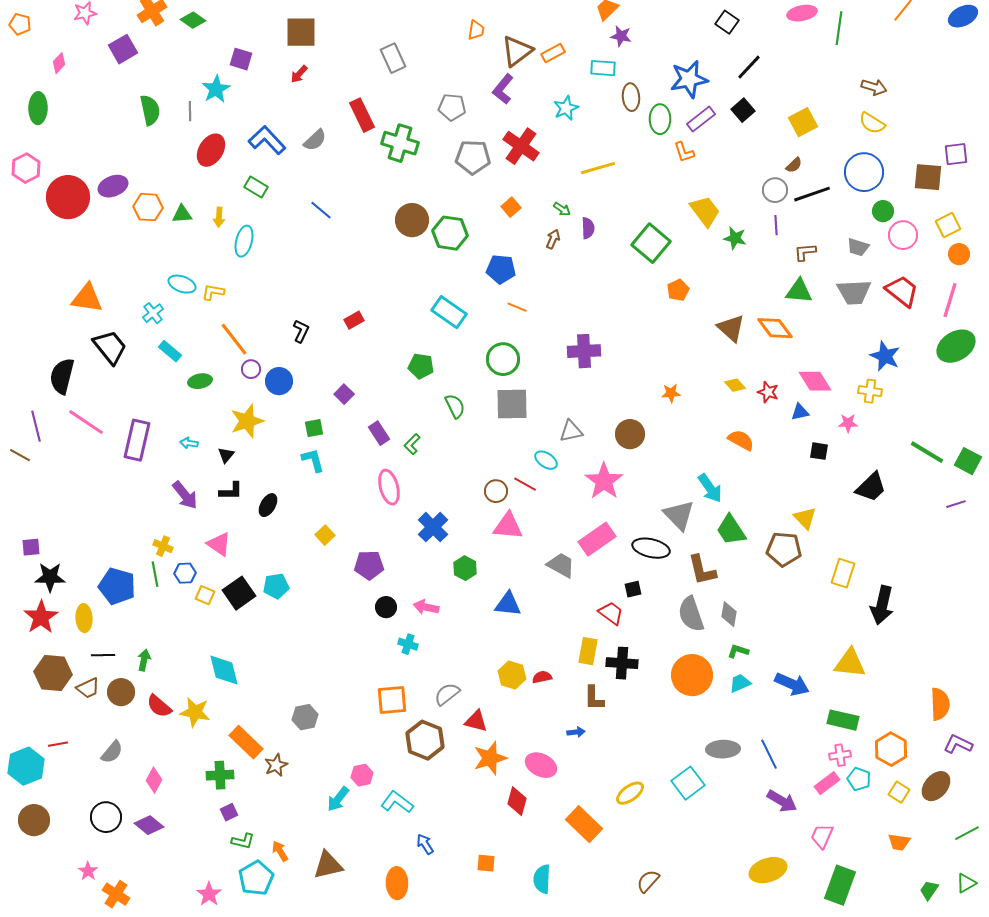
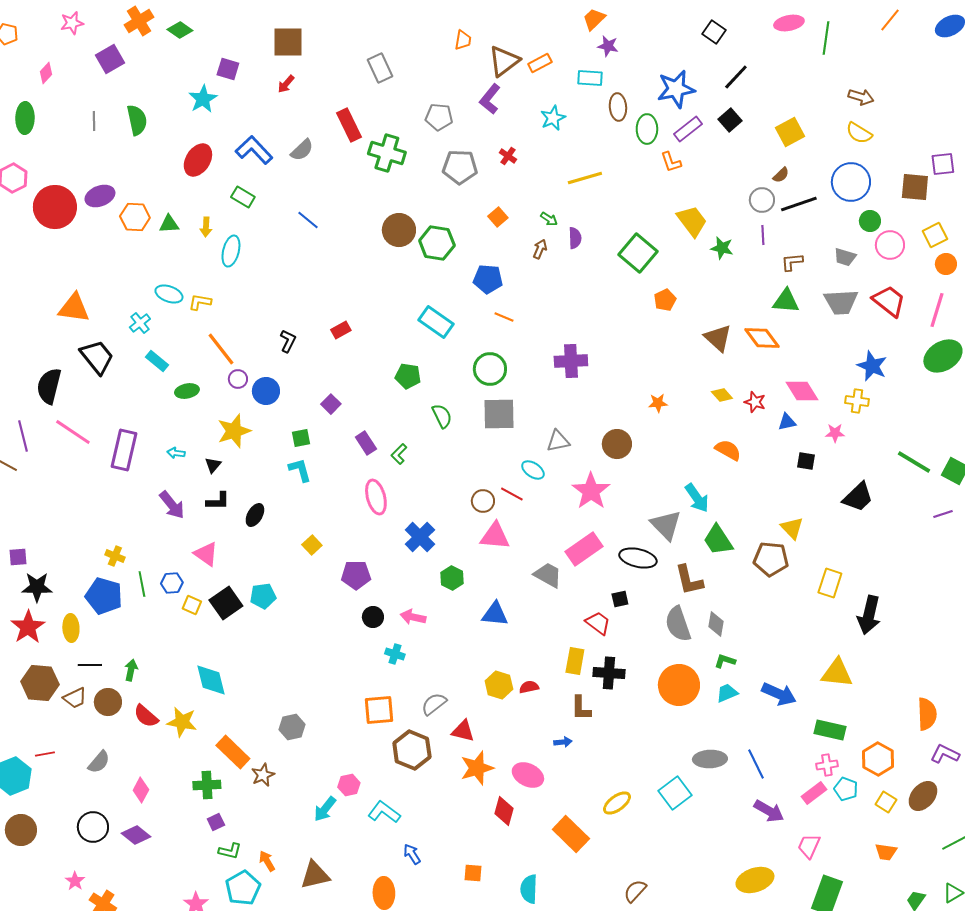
gray line: (190, 111) -> (94, 121), moved
red cross: (521, 146) -> (508, 156), size x0.5
yellow cross: (163, 546) -> (115, 556), moved

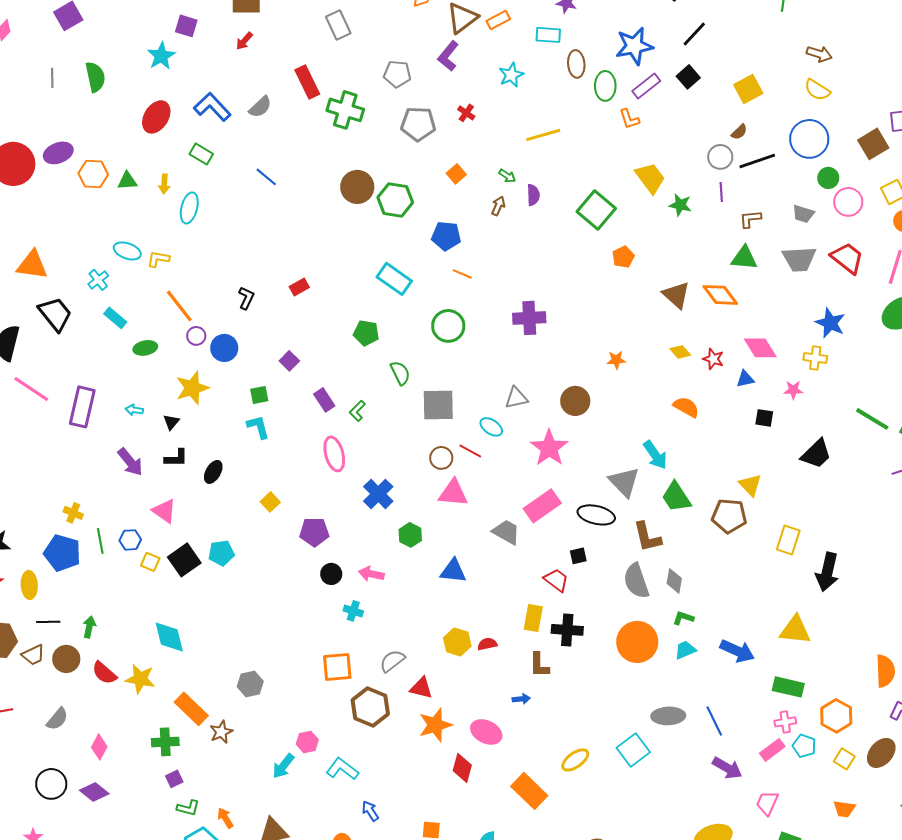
brown square: (915, 187) -> (873, 144), turned -36
gray square: (499, 414) -> (438, 405), moved

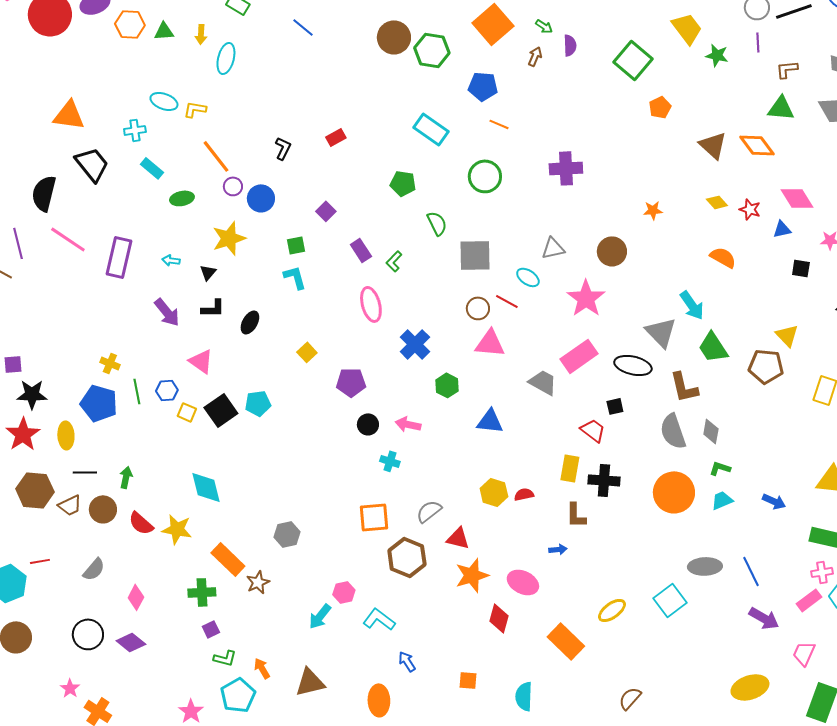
orange square: (456, 174) -> (493, 24), size x2.0
cyan cross: (98, 280) -> (135, 130), turned 30
blue arrow: (737, 651) -> (774, 501), size x0.7

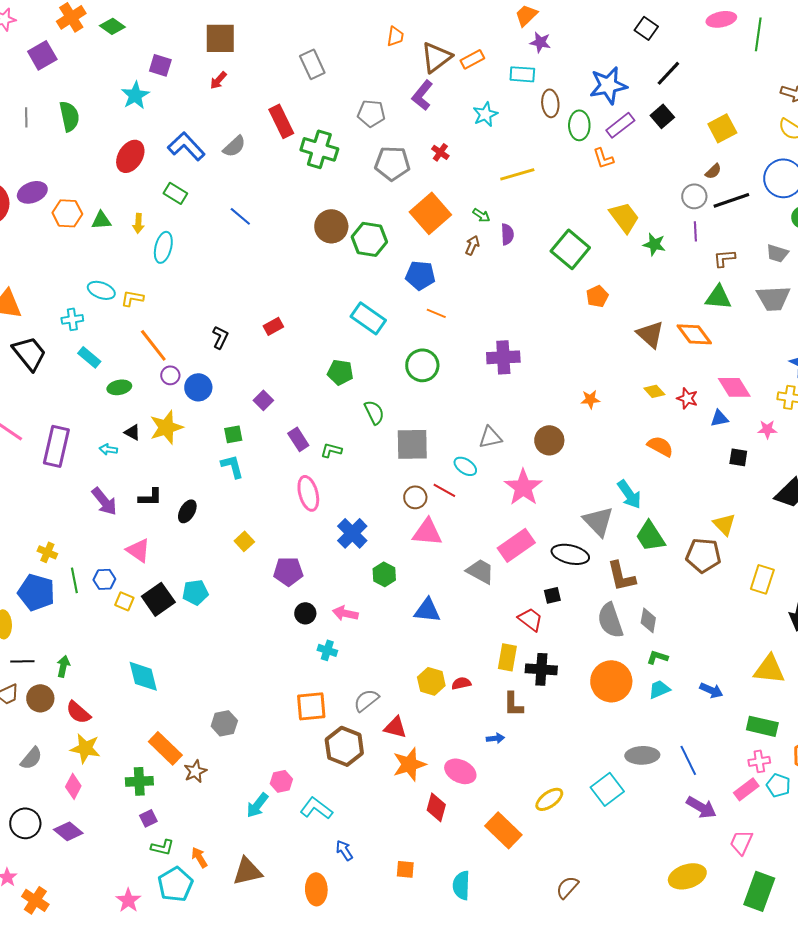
green L-shape: (394, 261) -> (331, 450), turned 60
black triangle: (208, 272) -> (132, 432), moved, turned -42
yellow star: (177, 529) -> (85, 748), moved

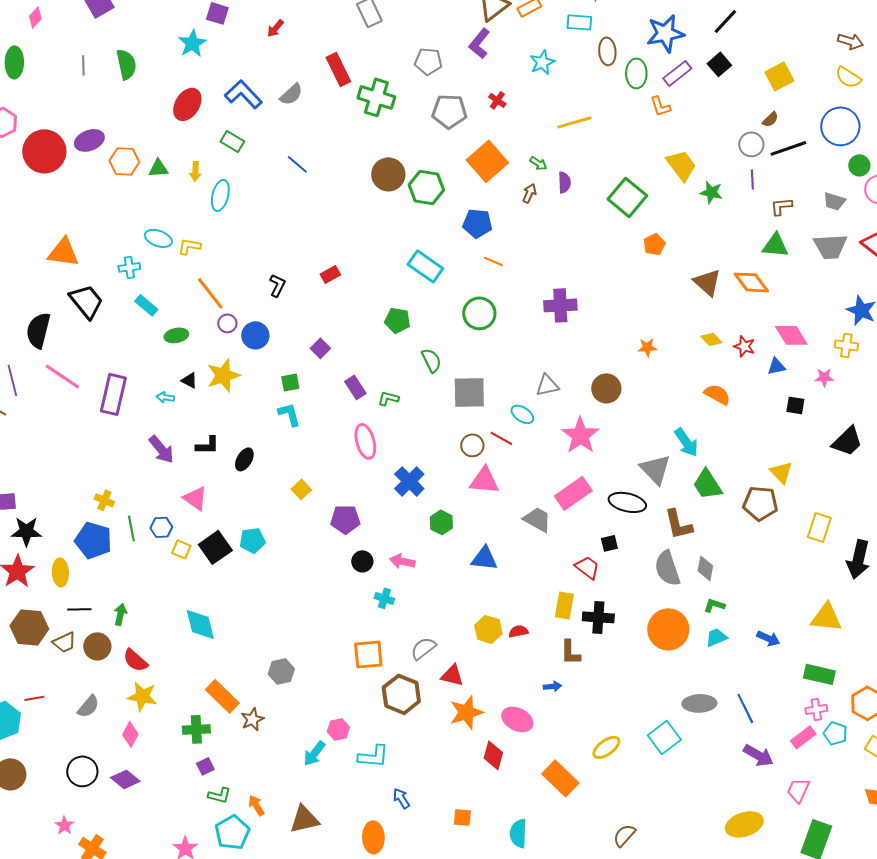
cyan L-shape: (316, 808) -> (373, 756), turned 148

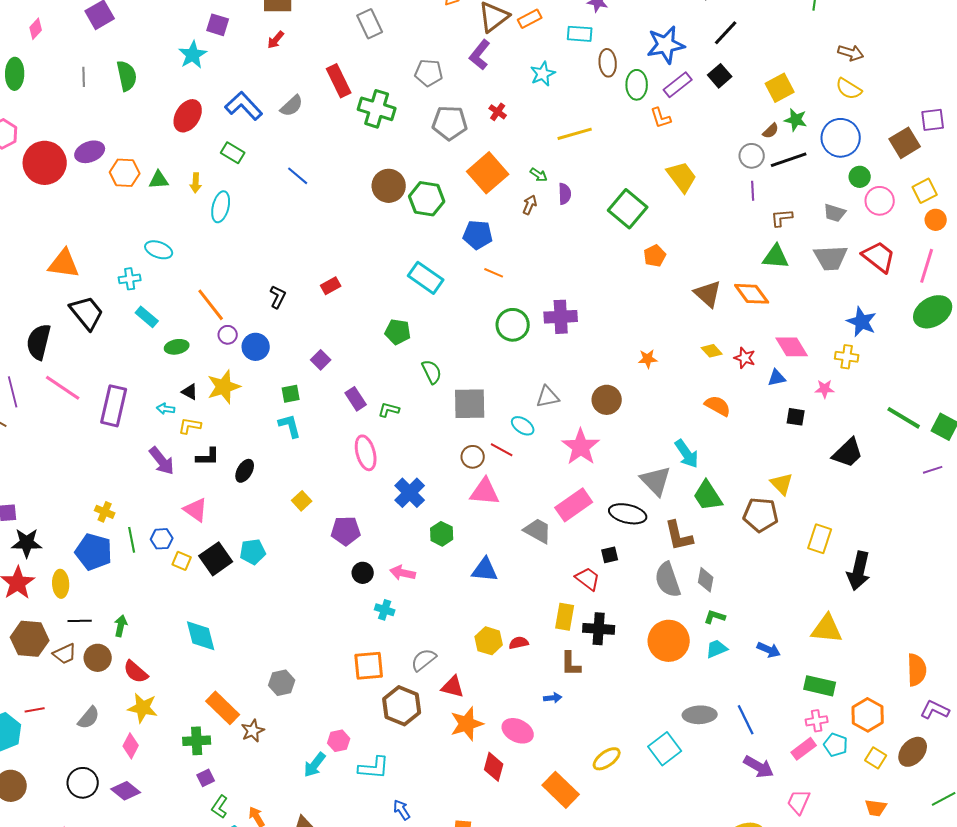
green star: (711, 192) -> (796, 120), moved
yellow L-shape: (189, 246) -> (190, 426), moved
green circle: (479, 313) -> (513, 325), moved
green L-shape: (219, 795) -> (220, 807), turned 110

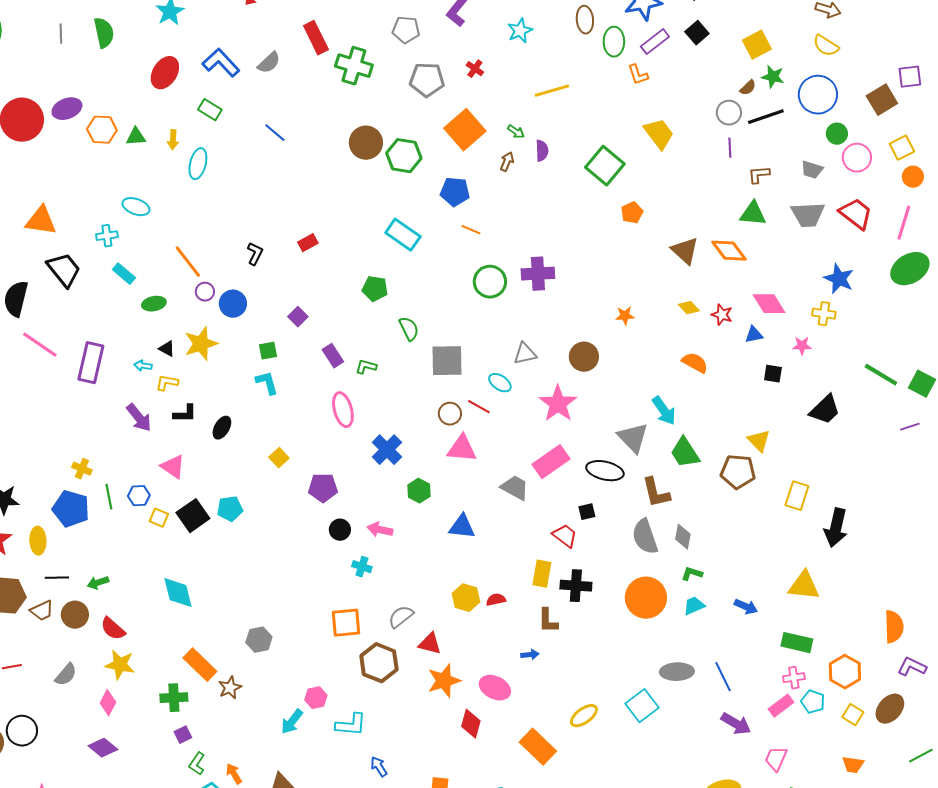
green arrow: (121, 626) -> (98, 583), turned -120
black circle: (83, 783) -> (22, 731), moved

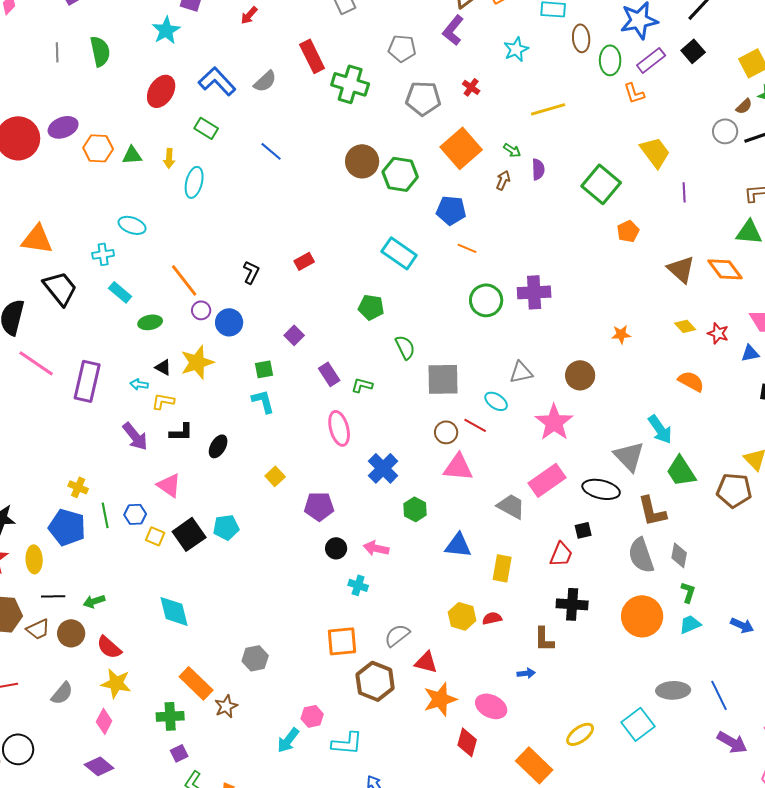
purple line: (730, 148) -> (684, 192), moved
red trapezoid: (565, 536) -> (561, 554), turned 76
yellow rectangle: (542, 574) -> (502, 568), moved
green L-shape: (692, 574) -> (688, 592), turned 90

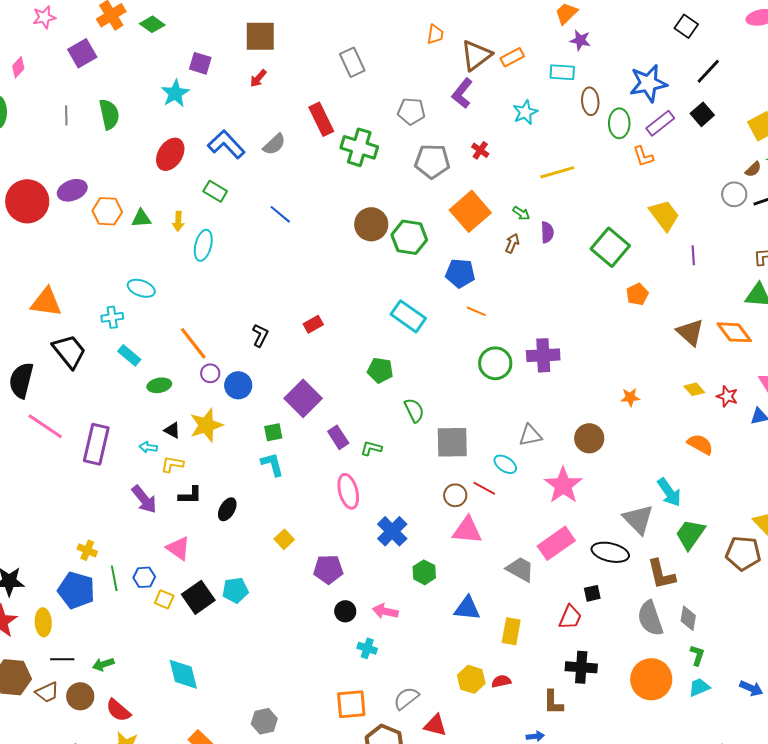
purple square: (294, 335) -> (303, 398), size x1.8
green trapezoid: (681, 471) -> (690, 534), turned 68

